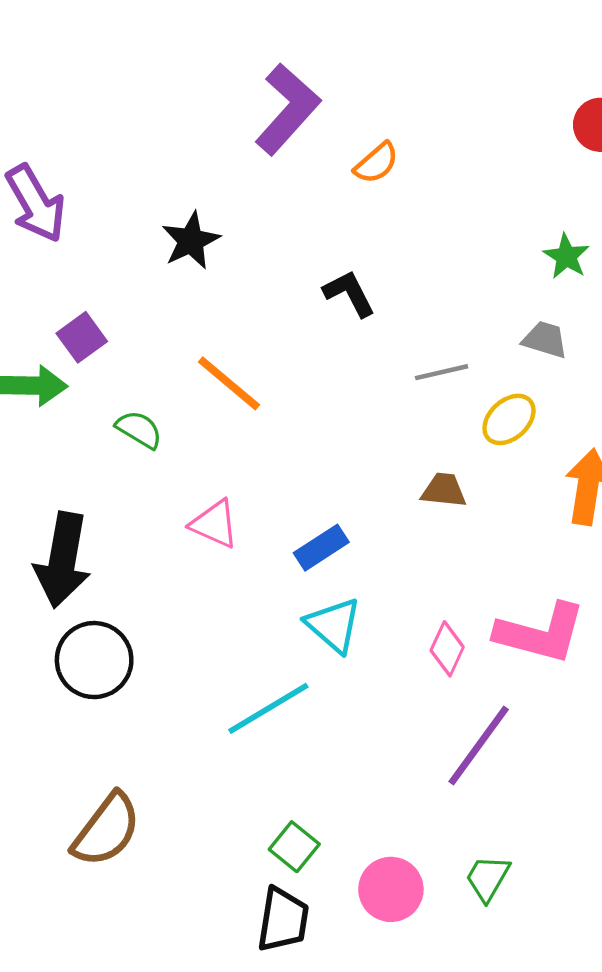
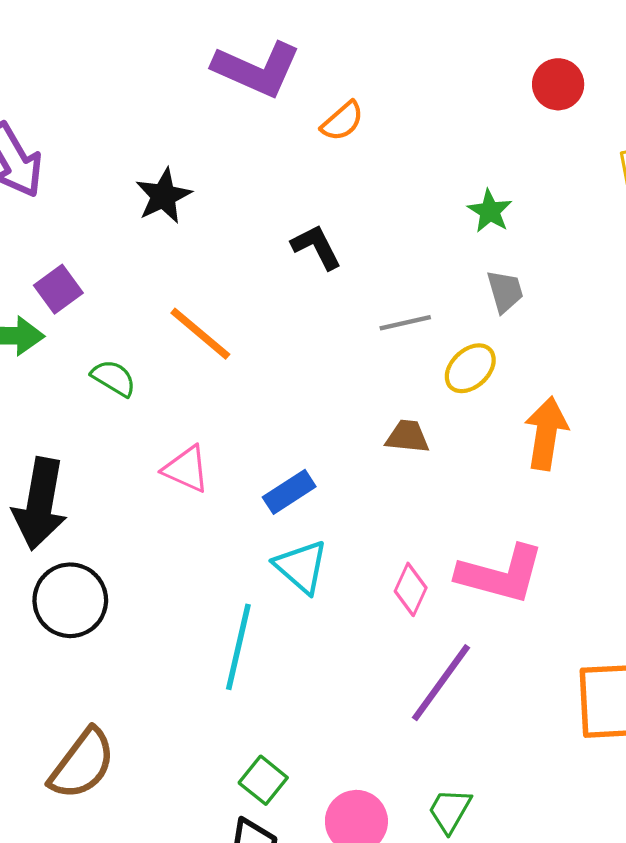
purple L-shape: (287, 109) -> (257, 69), turned 72
green star: (566, 256) -> (490, 211), moved
gray trapezoid: (545, 340) -> (505, 291), turned 57
cyan line: (268, 708) -> (238, 647), turned -46

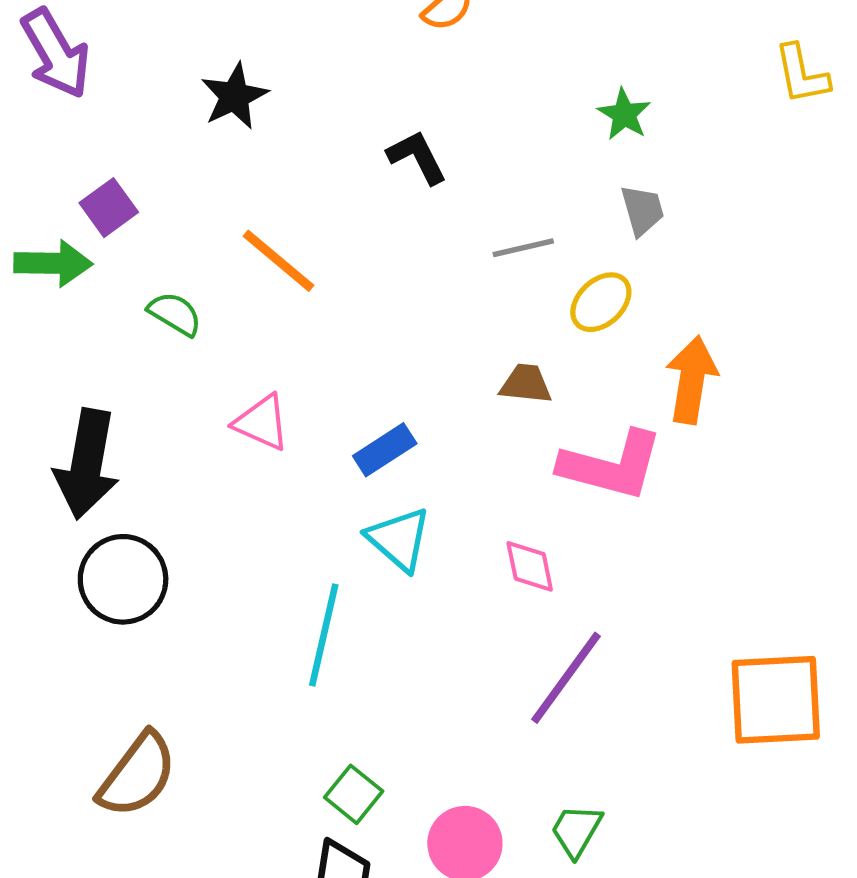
pink L-shape: (501, 574) -> (611, 465), moved
pink diamond: (411, 589) -> (530, 566), turned -36

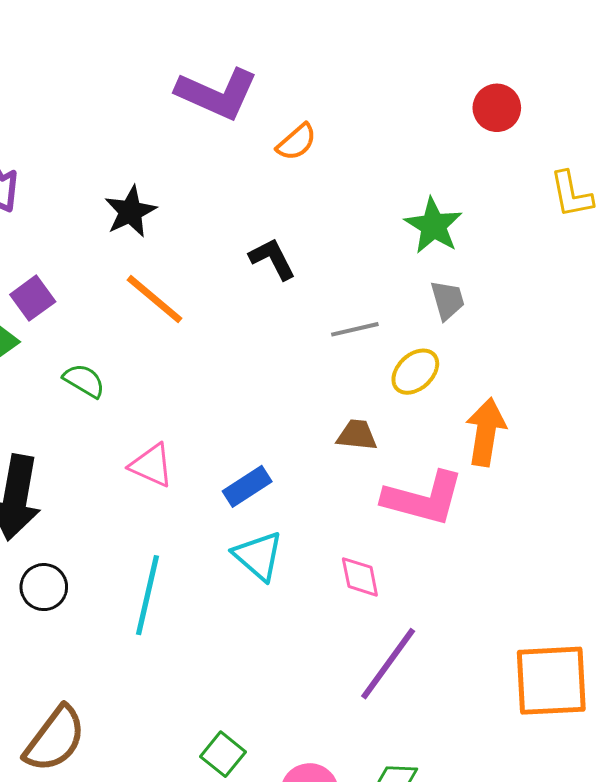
green star: (624, 114) -> (433, 226), size x1.4
orange line: (278, 261) -> (155, 299), moved
black circle: (123, 579) -> (44, 587), size x0.7
cyan line: (324, 635) -> (147, 595), moved

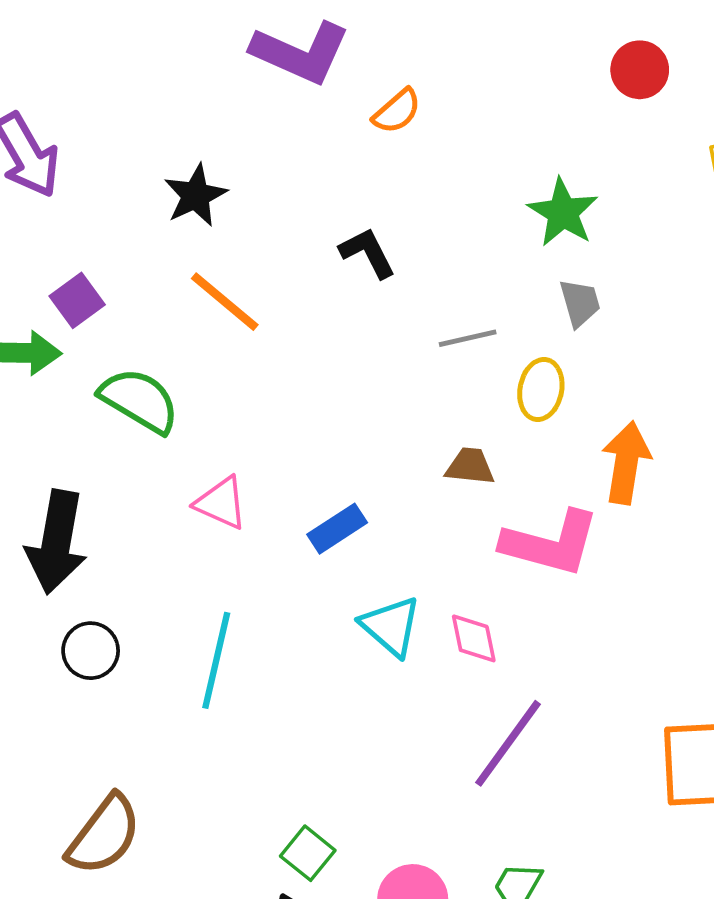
yellow ellipse: (415, 372) -> (541, 389), turned -36
green semicircle: (84, 381) -> (139, 400), size x1.6
cyan triangle: (258, 556) -> (391, 626), moved

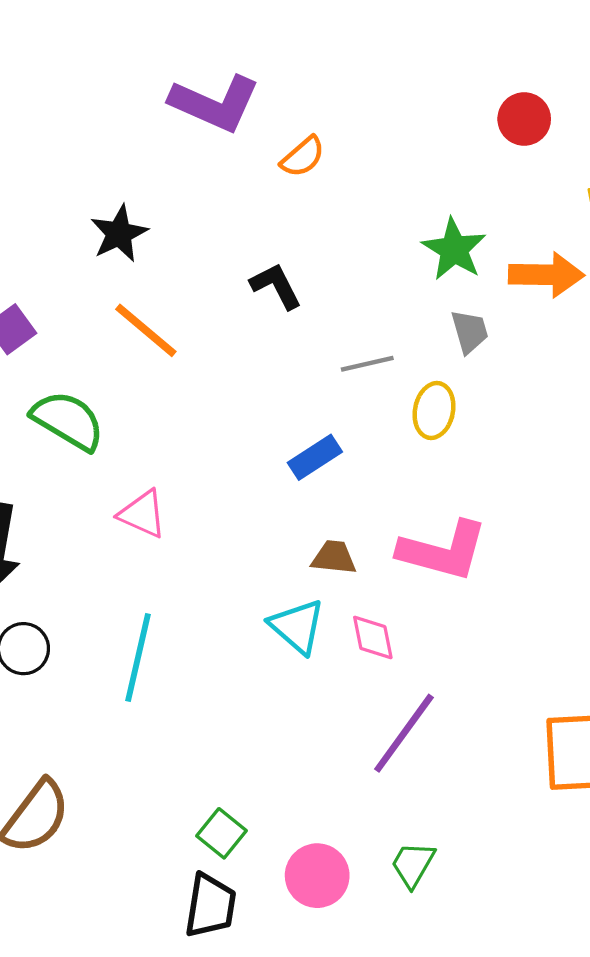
orange arrow: (626, 463) -> (546, 275), moved, turned 82
brown trapezoid: (470, 466) -> (334, 557), moved
blue rectangle: (337, 529) -> (315, 457), moved

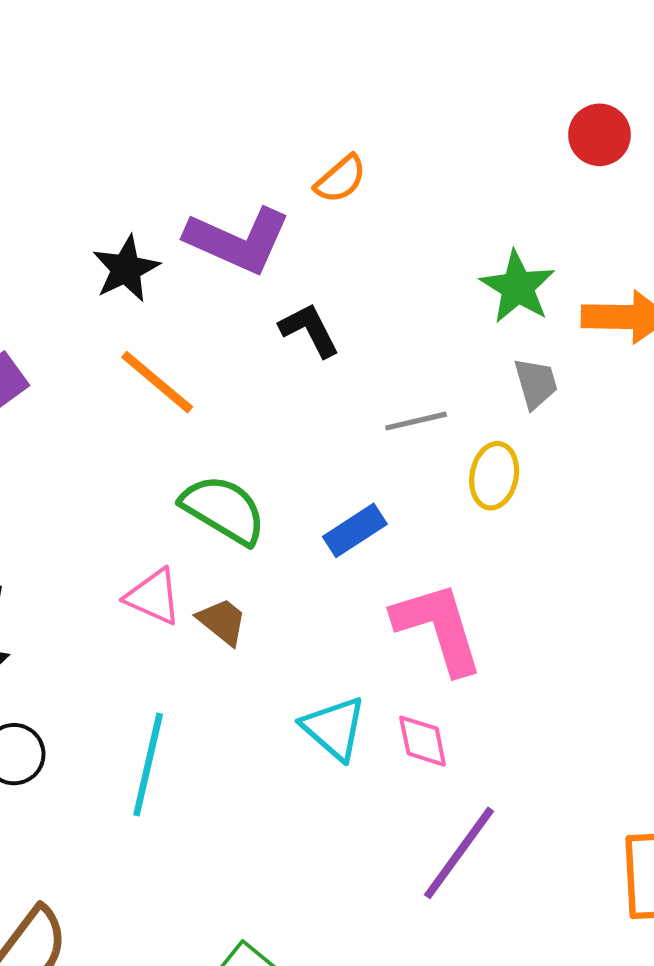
purple L-shape: (215, 103) -> (238, 240), moved
green semicircle: (68, 421) -> (224, 510), moved
pink L-shape: (443, 551) -> (438, 628), moved, turned -122
brown trapezoid: (334, 557) -> (222, 621), moved, turned 33

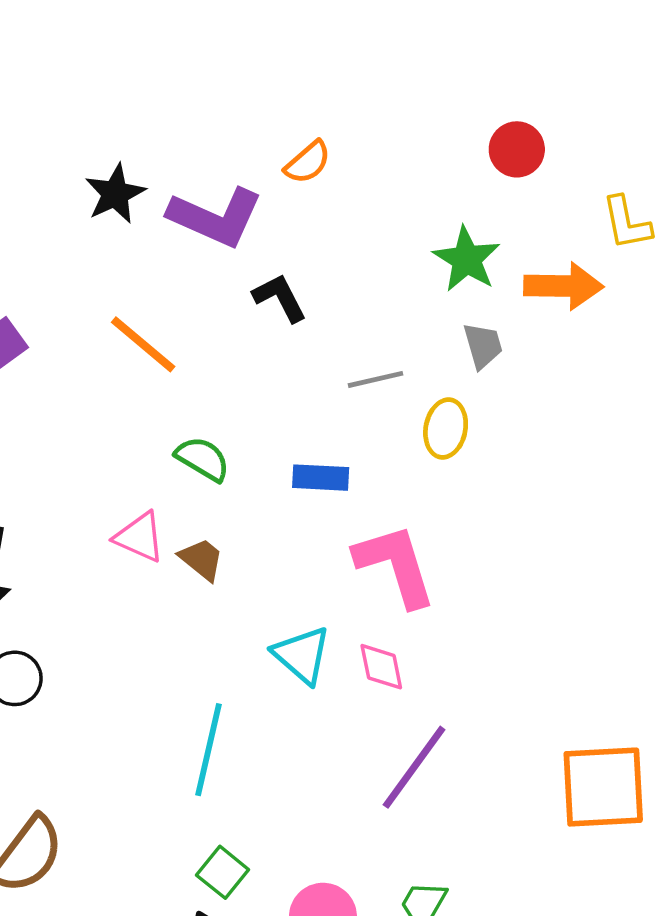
red circle: (600, 135) -> (517, 149), moved
black star: (126, 269) -> (115, 194), moved
green semicircle: (224, 510) -> (203, 459), size x0.7
blue rectangle: (355, 530) -> (321, 478), turned 36
cyan line: (148, 765) -> (209, 750), moved

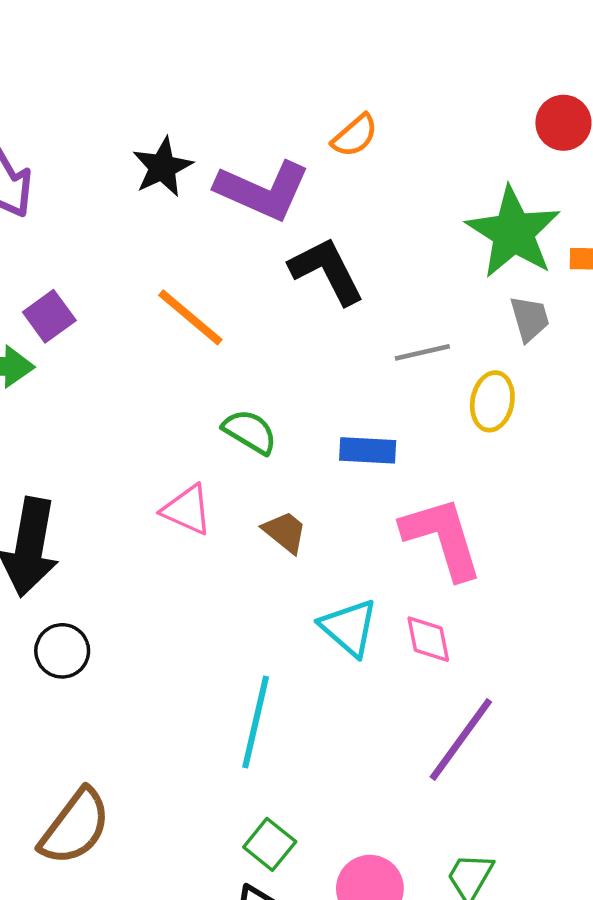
green star: (467, 259) -> (513, 232), size x1.4
black L-shape: (280, 298) -> (327, 271), size x1.4
brown trapezoid: (202, 559) -> (285, 532), moved

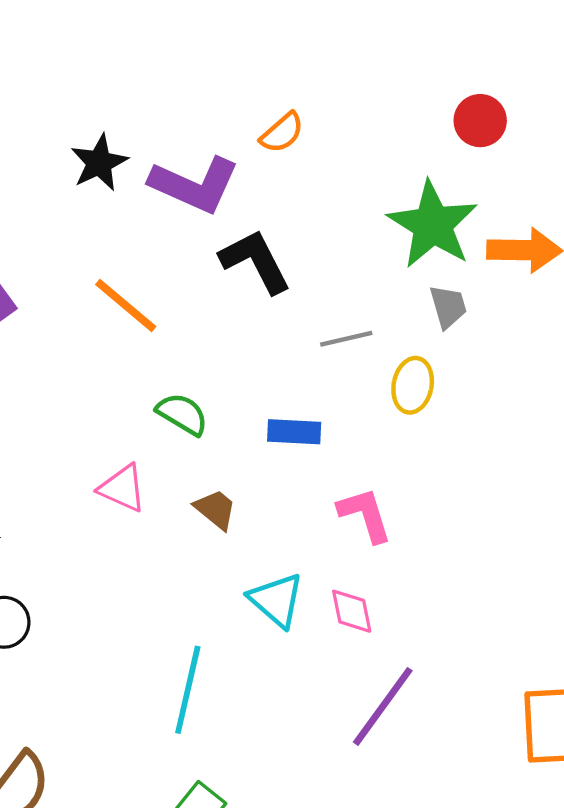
pink L-shape: (442, 538) -> (365, 515), size x0.7

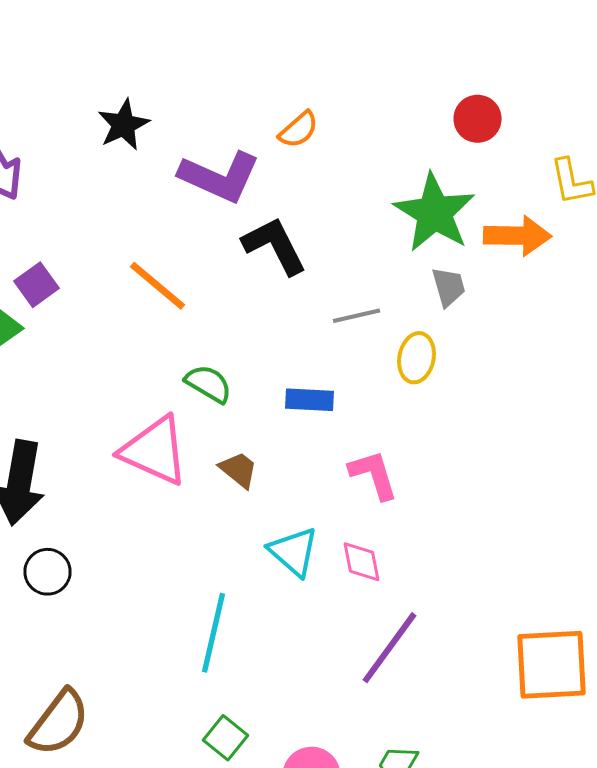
black star: (99, 163) -> (124, 125), moved
pink triangle: (122, 488) -> (154, 451), size x1.6

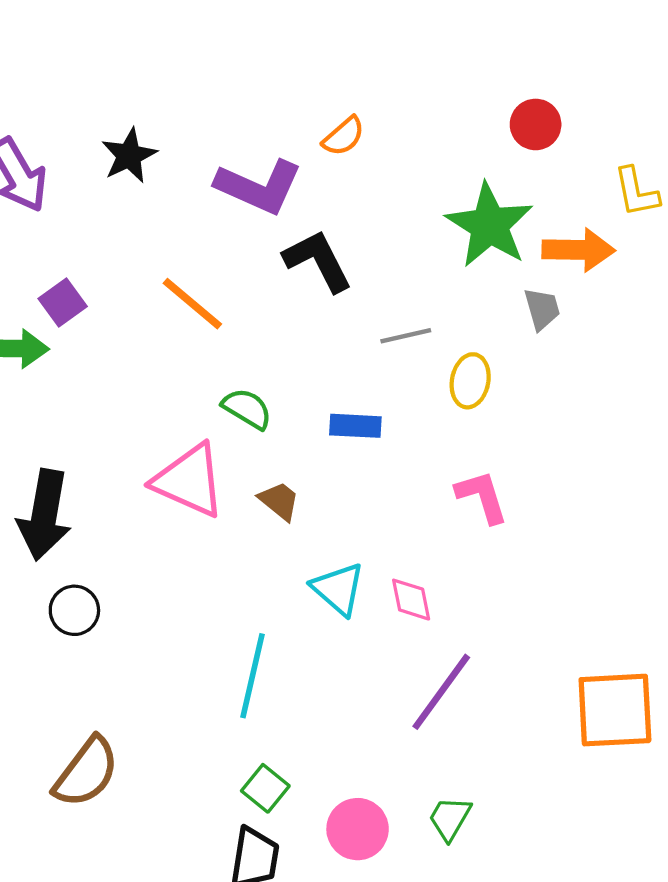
black star: (124, 125) -> (129, 156), moved
gray trapezoid: (448, 287) -> (542, 309), moved
pink L-shape: (374, 475) -> (482, 497), moved

